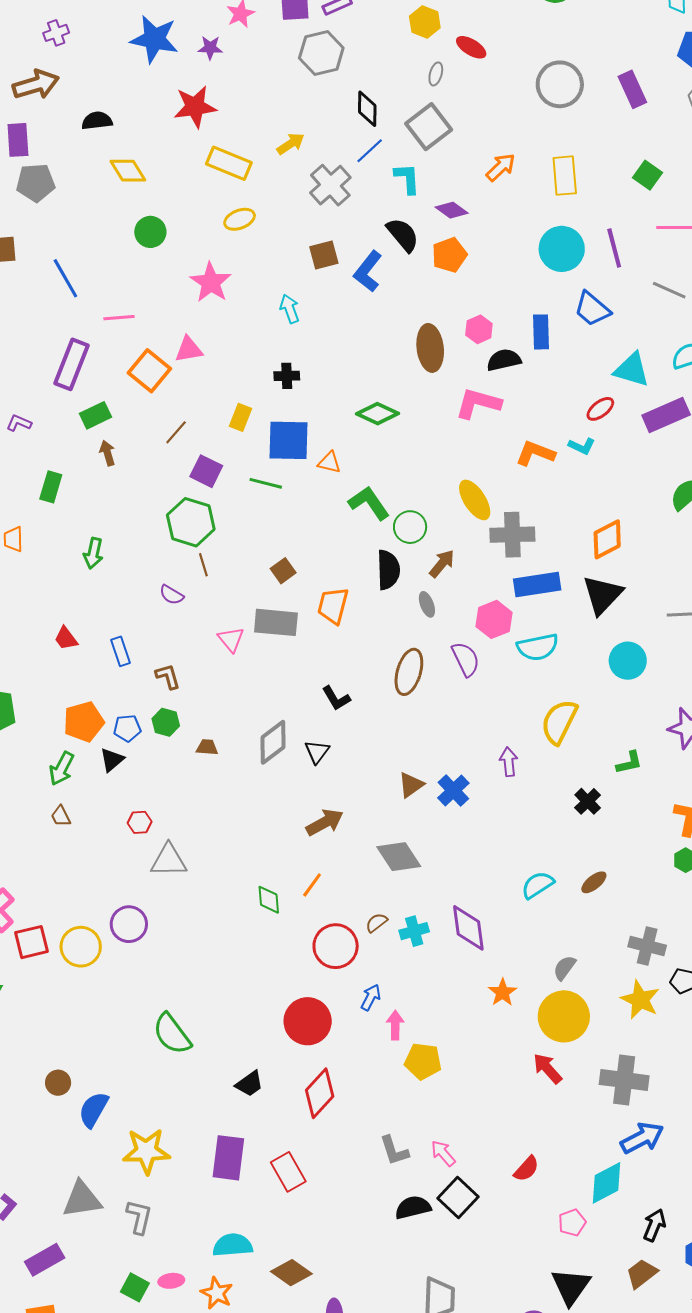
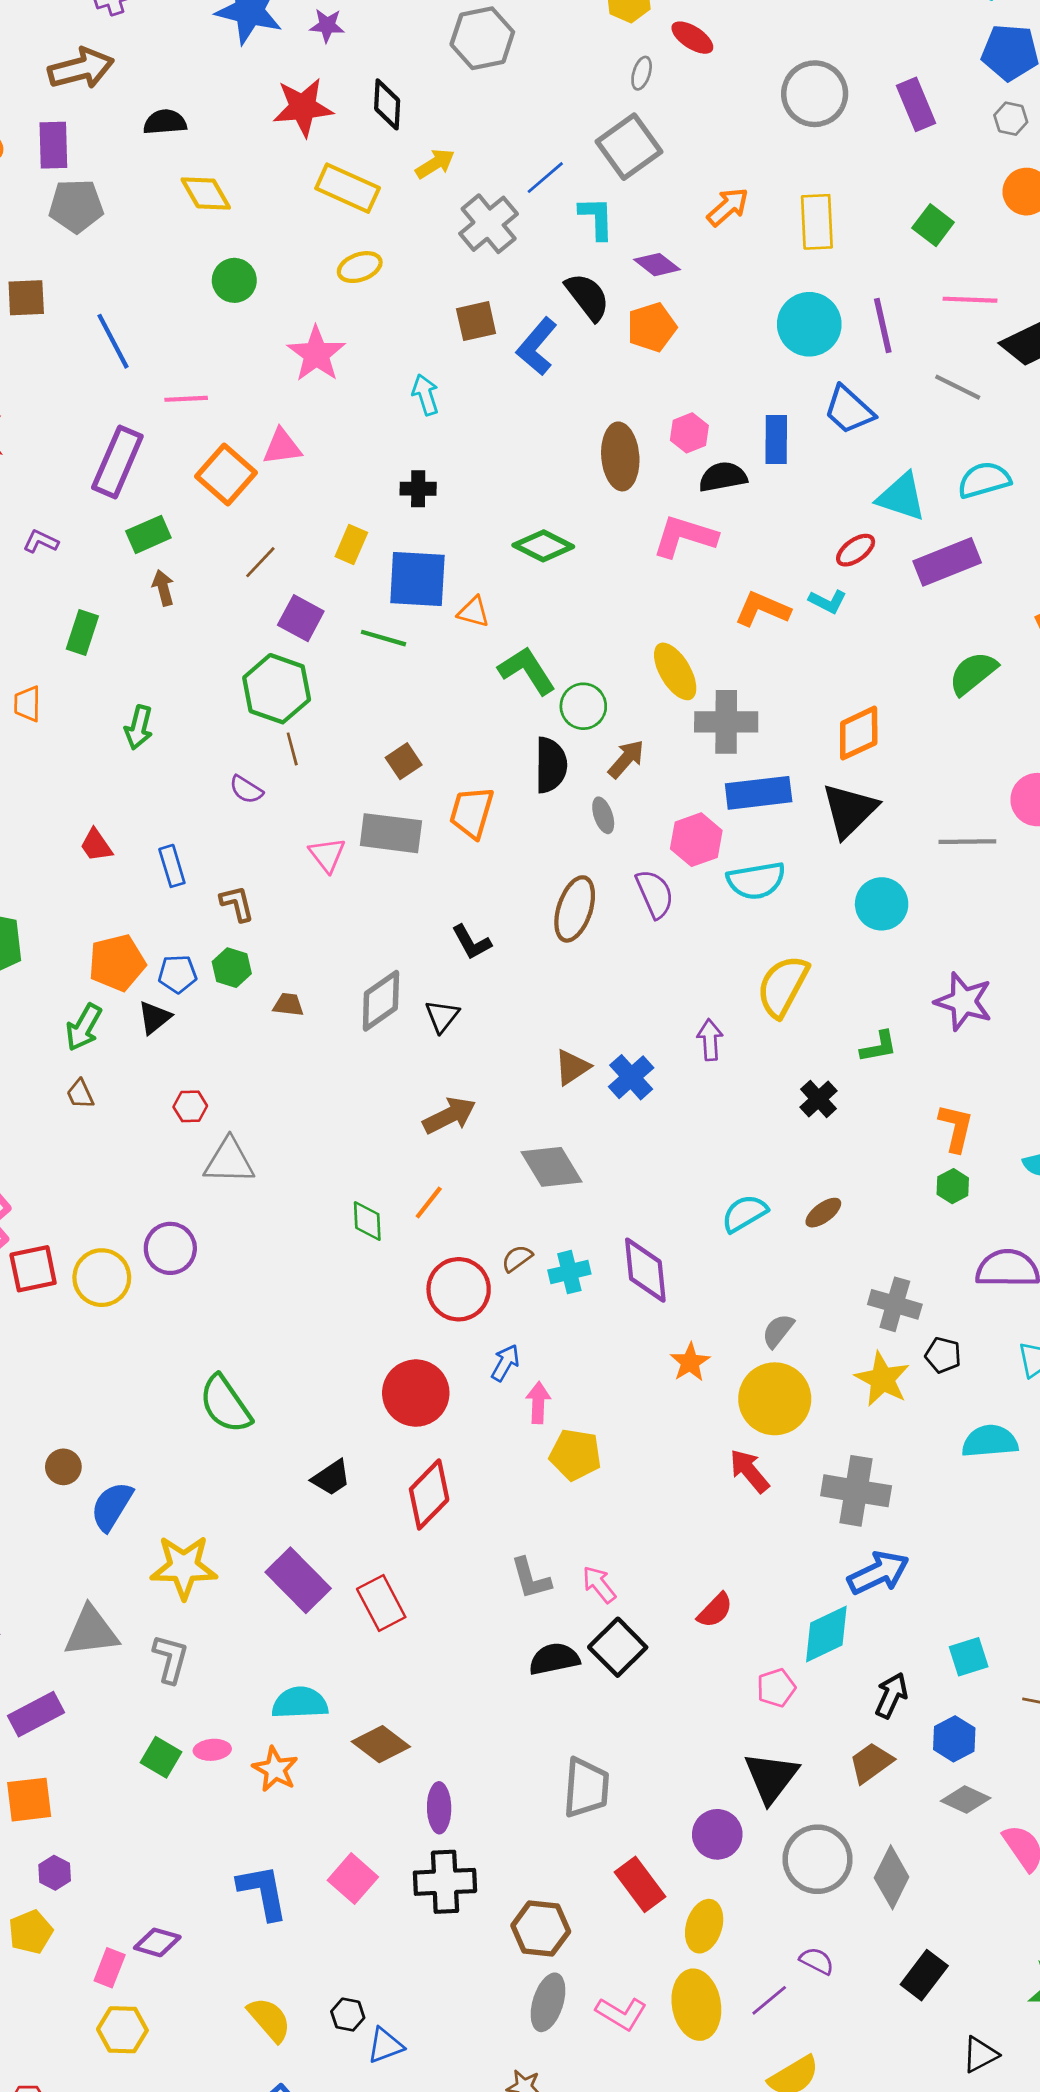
black diamond: (367, 109) -> (387, 104), moved
purple rectangle: (228, 1158) -> (298, 1580), turned -54

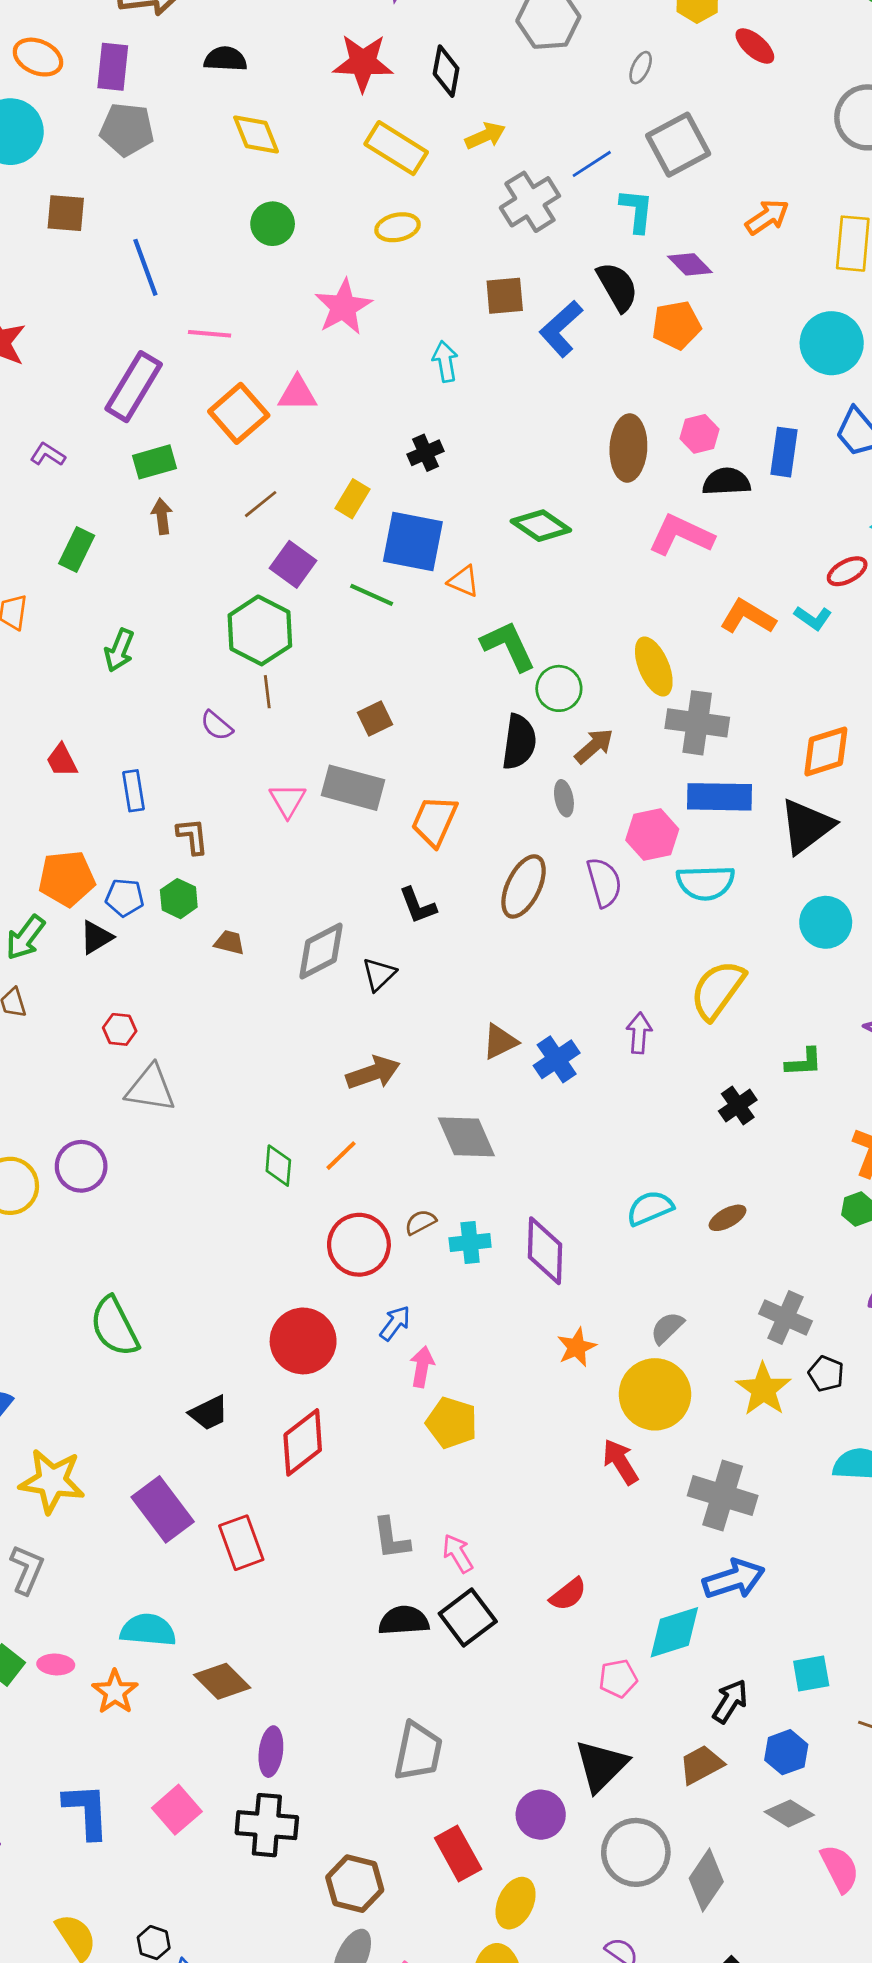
gray ellipse: (642, 73) -> (641, 68), moved
black cross: (418, 489) -> (426, 453), turned -32
orange trapezoid: (472, 812) -> (434, 821), moved

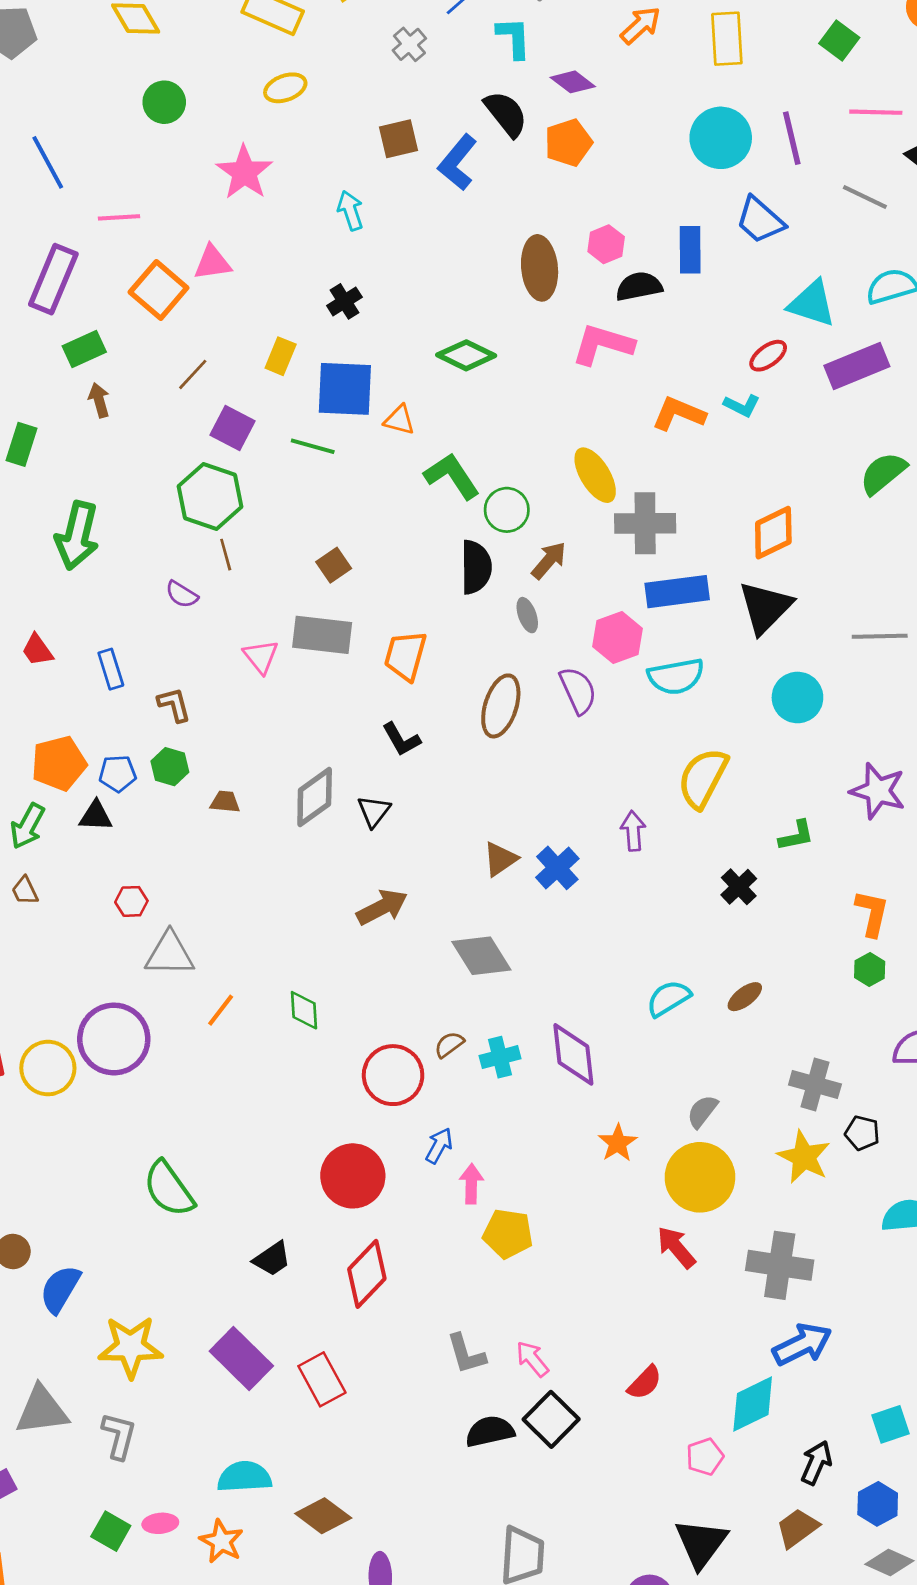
gray cross: (530, 202) -> (409, 44), size x0.6
green arrow: (119, 650) -> (77, 536), size x1.6
black triangle: (96, 937) -> (96, 816), turned 42
orange line: (341, 1156) -> (221, 1010), moved
purple circle: (81, 1166) -> (114, 1039), size x1.4

